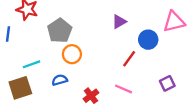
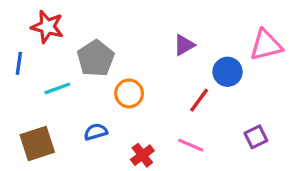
orange circle: (72, 54) -> (129, 93), moved
cyan line: (32, 64) -> (57, 88), moved

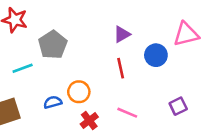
orange circle: (129, 93) -> (79, 92), moved
red line: (199, 100) -> (121, 68), moved, turned -48

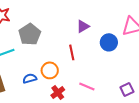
red line: (121, 68) -> (72, 52), moved
purple square: (178, 106) -> (127, 90), moved

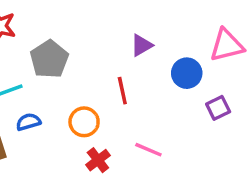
blue semicircle: (30, 78) -> (28, 122), moved
purple square: (127, 90) -> (218, 108), moved

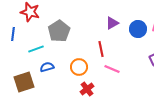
blue circle: (187, 73) -> (138, 29), moved
pink line: (148, 150) -> (112, 69), moved

